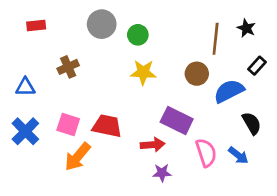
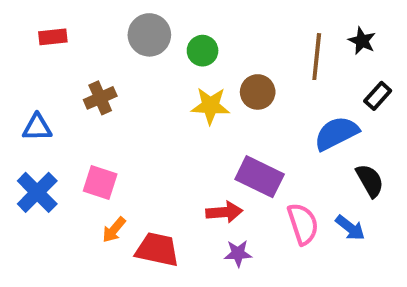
brown circle: (197, 74) -> (258, 92), moved
red trapezoid: (107, 126) -> (157, 249), moved
orange arrow: (78, 157) -> (114, 230), size x0.6

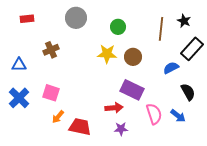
green circle: (203, 51) -> (118, 27), moved
brown circle: (258, 92) -> (133, 57), moved
black rectangle: (378, 96) -> (192, 49), size x1.6
blue semicircle: (336, 133) -> (171, 68), size x0.7

